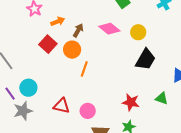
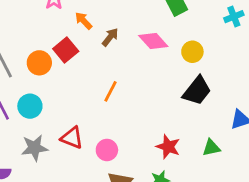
orange arrow: (58, 21) -> (83, 21), turned -120
orange circle: (72, 50) -> (39, 63), moved
green triangle: (162, 98) -> (211, 148), turned -40
gray star: (23, 111) -> (34, 148), moved

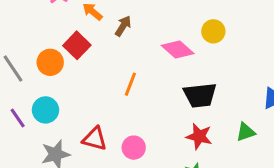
pink diamond: (153, 41) -> (178, 49), moved
black trapezoid: (197, 91) -> (200, 95), moved, turned 52

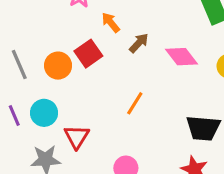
pink diamond: (178, 49) -> (181, 57), moved
red triangle: (95, 139) -> (77, 137), moved, turned 36

